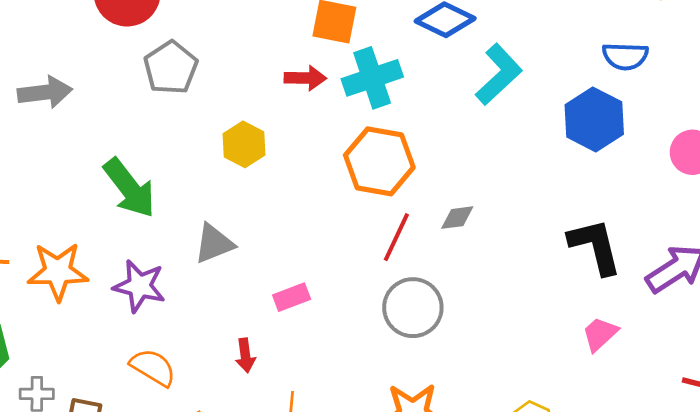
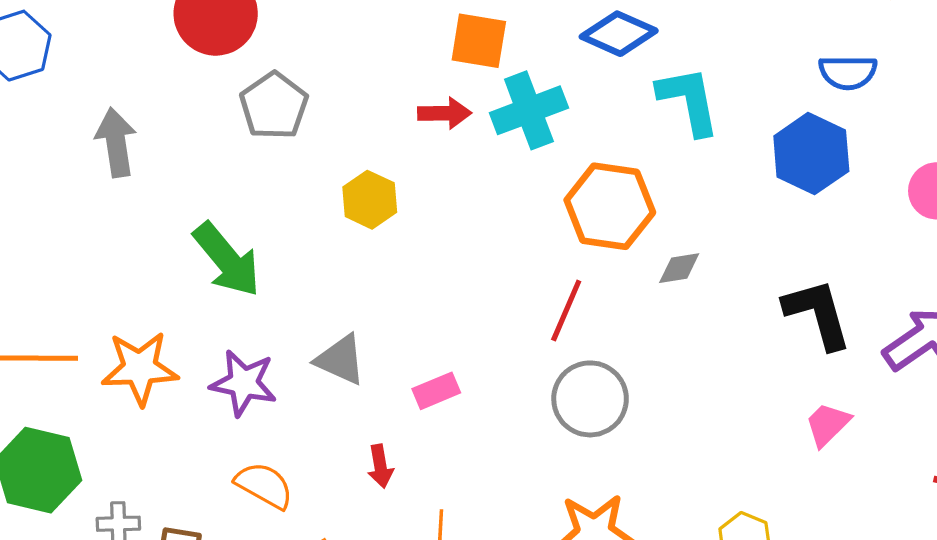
cyan L-shape: (499, 74) -> (689, 101), turned -56
gray arrow: (45, 92) -> (116, 142), turned -90
orange hexagon: (379, 161) -> (610, 206), moved
gray diamond: (457, 218) -> (679, 268), moved
gray triangle: (214, 244) -> (340, 360), moved, turned 48

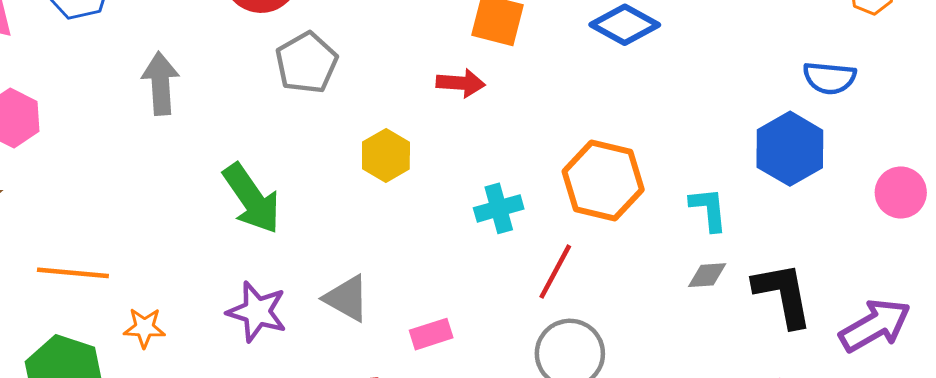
cyan L-shape: (689, 101) -> (709, 209), moved, size x0.7
cyan cross: (529, 110) -> (499, 208), moved, size x0.7
gray diamond: (679, 268) -> (707, 275), moved
orange star: (140, 368) -> (144, 328), moved, size x0.6

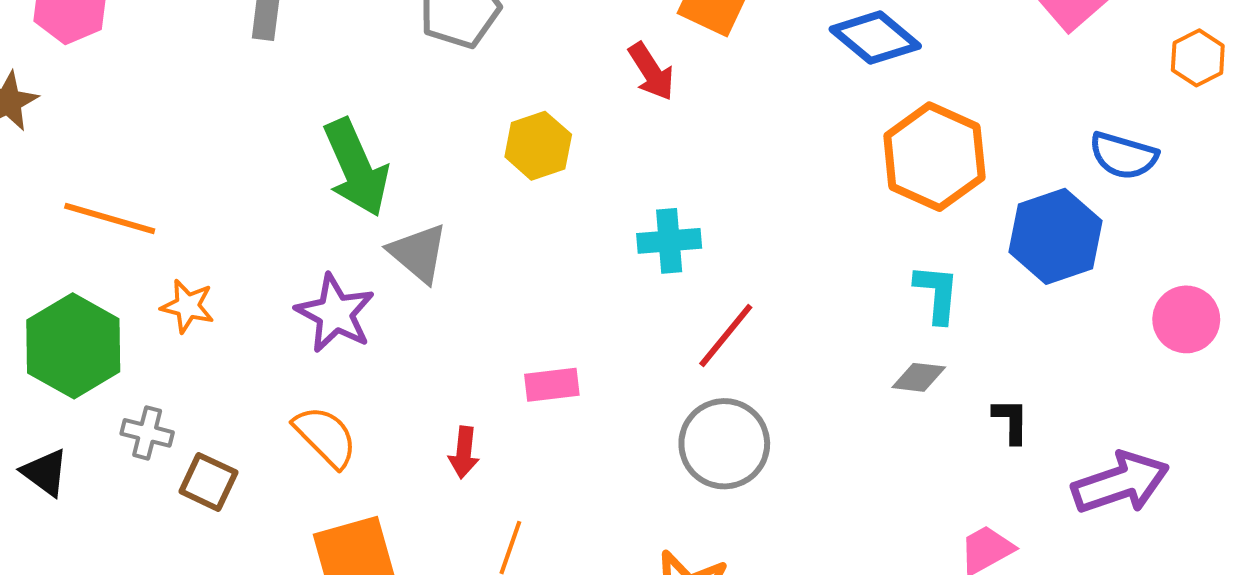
red arrow: (461, 83) -> (651, 72), turned 42
orange hexagon: (603, 181) -> (934, 157), moved
black L-shape: (783, 295) -> (1011, 421), size x0.5
gray triangle: (347, 298) -> (418, 253), moved

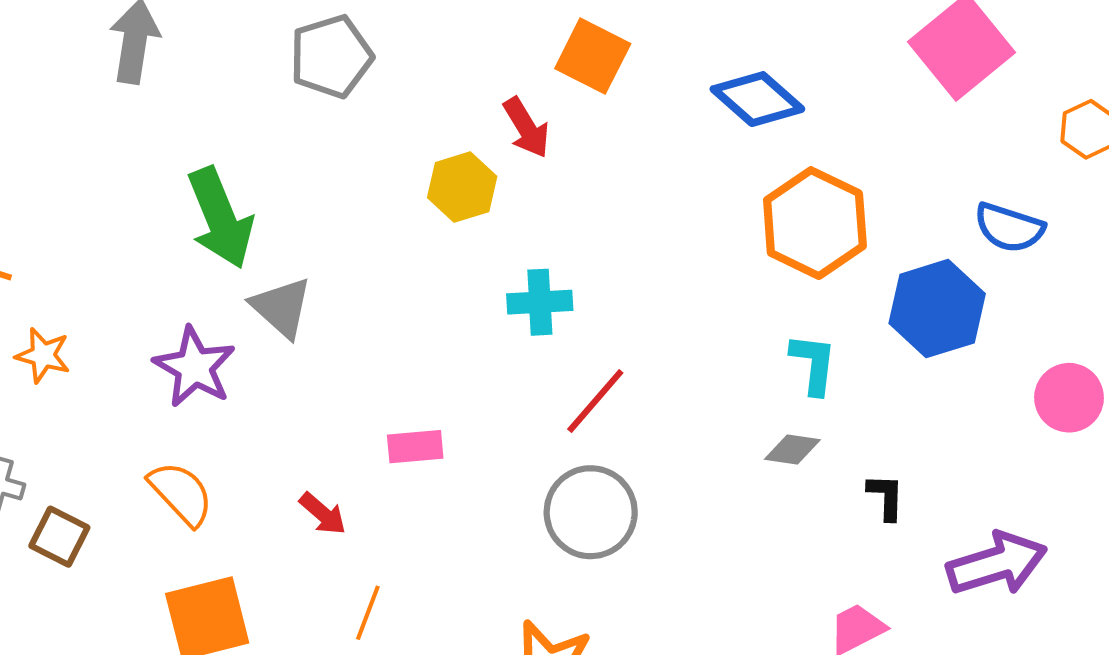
yellow hexagon: (538, 146) -> (462, 187), moved
red arrow: (464, 452) -> (323, 514), turned -57

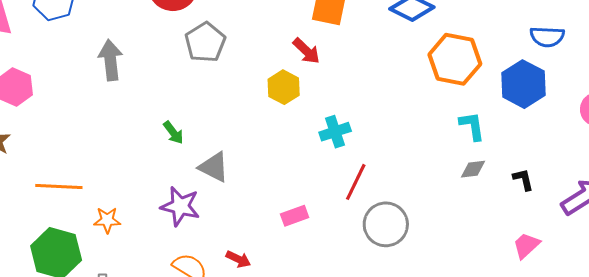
green arrow: (220, 218) -> (173, 133), size x0.5
red line: (595, 401) -> (356, 182), moved
red arrow: (323, 514) -> (238, 259), moved

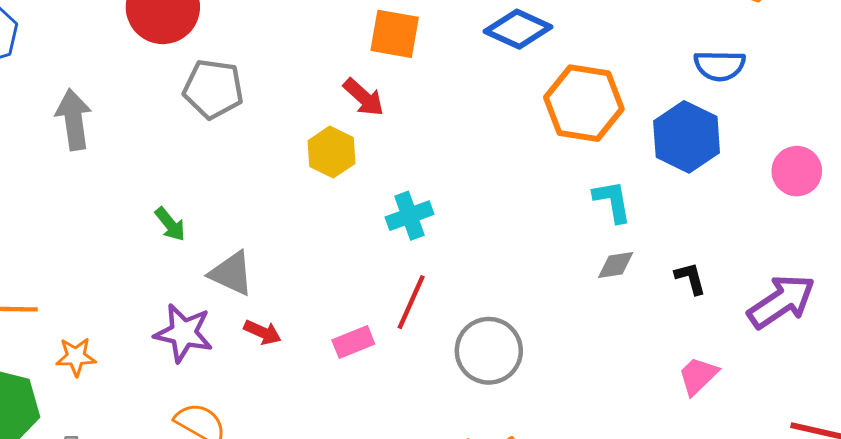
gray pentagon: (205, 42) -> (213, 89), turned -30
red line: (356, 182) -> (411, 302), moved
red arrow: (238, 259) -> (263, 332), moved

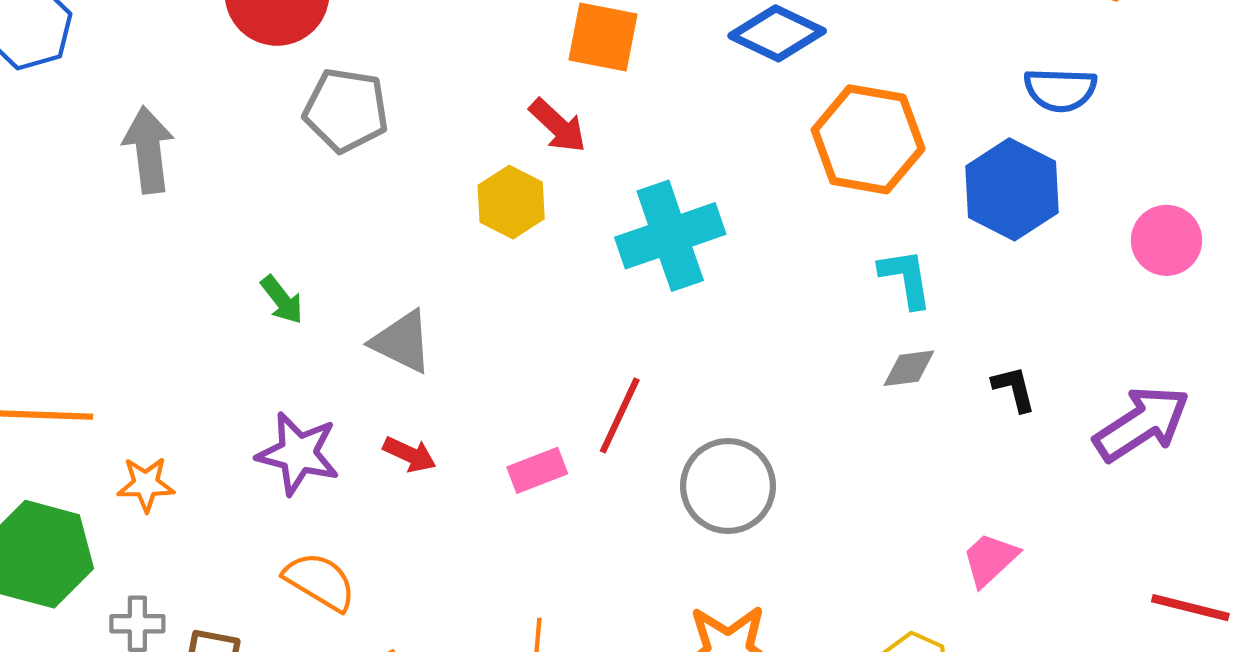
cyan cross: (409, 216) -> (670, 236), moved, size x1.6
gray triangle: (231, 273) -> (402, 342), moved
pink trapezoid: (698, 376) -> (990, 559), moved

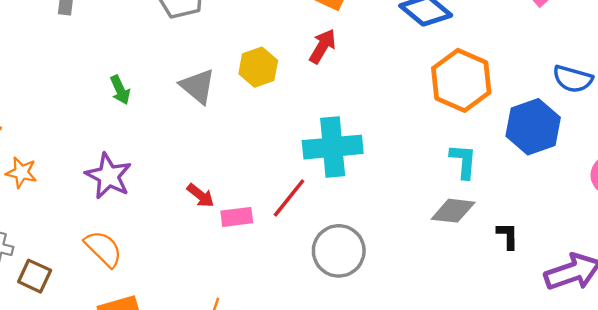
red arrow: (558, 126) -> (323, 46), moved, turned -116
cyan cross: (670, 236) -> (333, 147), moved
gray triangle: (402, 342) -> (198, 86), moved
gray diamond: (909, 368) -> (453, 211), size x1.4
red arrow: (410, 454) -> (201, 196), moved

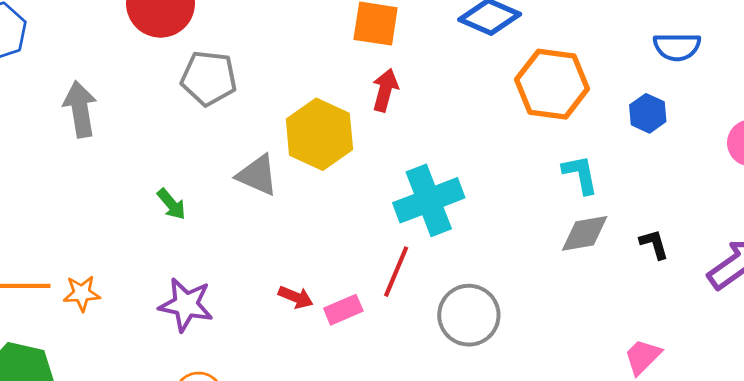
yellow hexagon: (258, 67) -> (319, 134), size x1.5
blue hexagon: (533, 127) -> (648, 113), size x0.6
orange star: (21, 172) -> (82, 293), moved

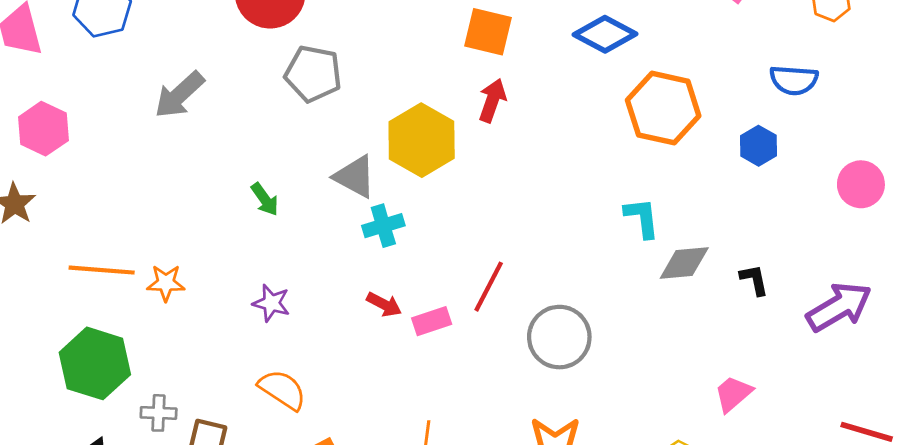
gray arrow: (80, 109) -> (179, 95), turned -128
cyan L-shape: (580, 174) -> (642, 218), moved
cyan cross: (429, 200) -> (383, 226), moved, size x0.6
purple star: (186, 305) -> (271, 303), size x0.7

